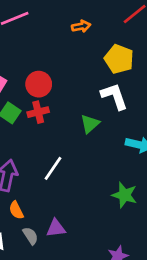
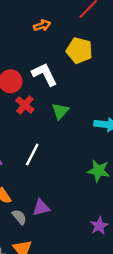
white L-shape: (114, 96) -> (45, 74), moved
red cross: (38, 112) -> (25, 105), moved, turned -30

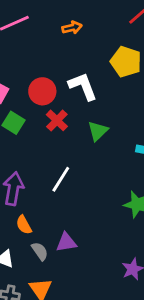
orange arrow: (42, 25) -> (72, 28), moved

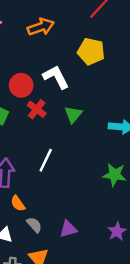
orange arrow: (72, 28) -> (41, 27), size x1.5
purple triangle: (66, 242) -> (68, 229), moved

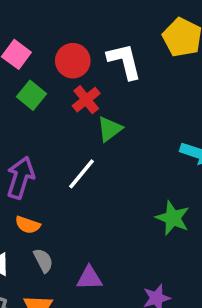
green triangle: (73, 114) -> (110, 129), moved
orange semicircle: (18, 203) -> (28, 225), turned -49

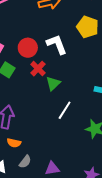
white line: (81, 174) -> (65, 110), moved
gray semicircle: (43, 260) -> (25, 162), turned 72

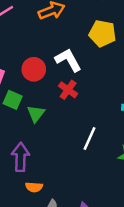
red cross: (38, 69) -> (68, 90), moved
green triangle: (53, 83) -> (36, 114), moved

